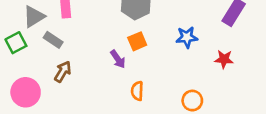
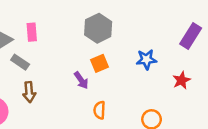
red star: (224, 59) -> (181, 80), turned -30
brown arrow: (63, 72) -> (29, 92), turned 144

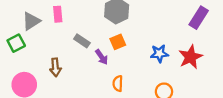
blue star: (146, 59) -> (159, 53), moved
gray rectangle: (20, 62) -> (82, 41), moved
red star: (181, 80) -> (191, 57), size x1.5

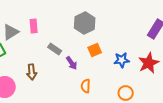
orange square: (118, 42) -> (95, 50), moved

